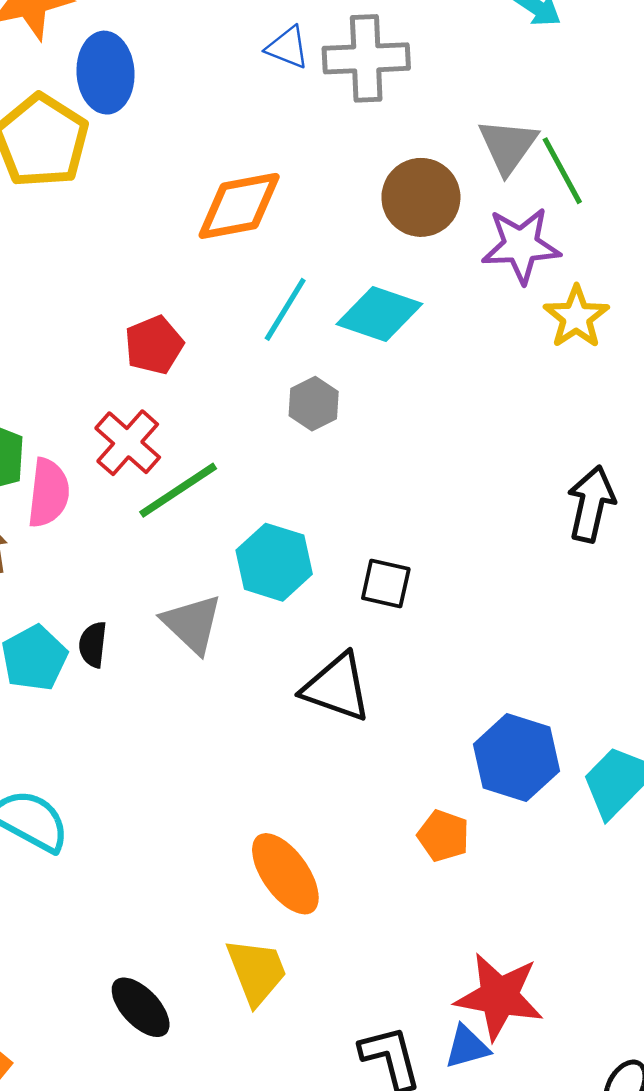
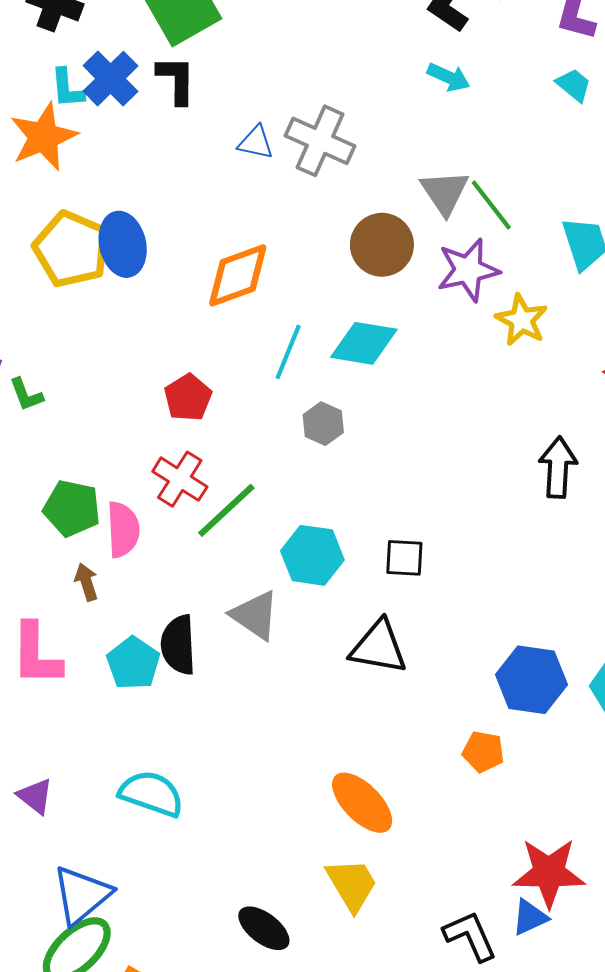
gray cross: (366, 58) -> (320, 141), turned 36
blue ellipse: (106, 73) -> (123, 244), moved
black semicircle: (93, 645) -> (178, 645), size x1.6

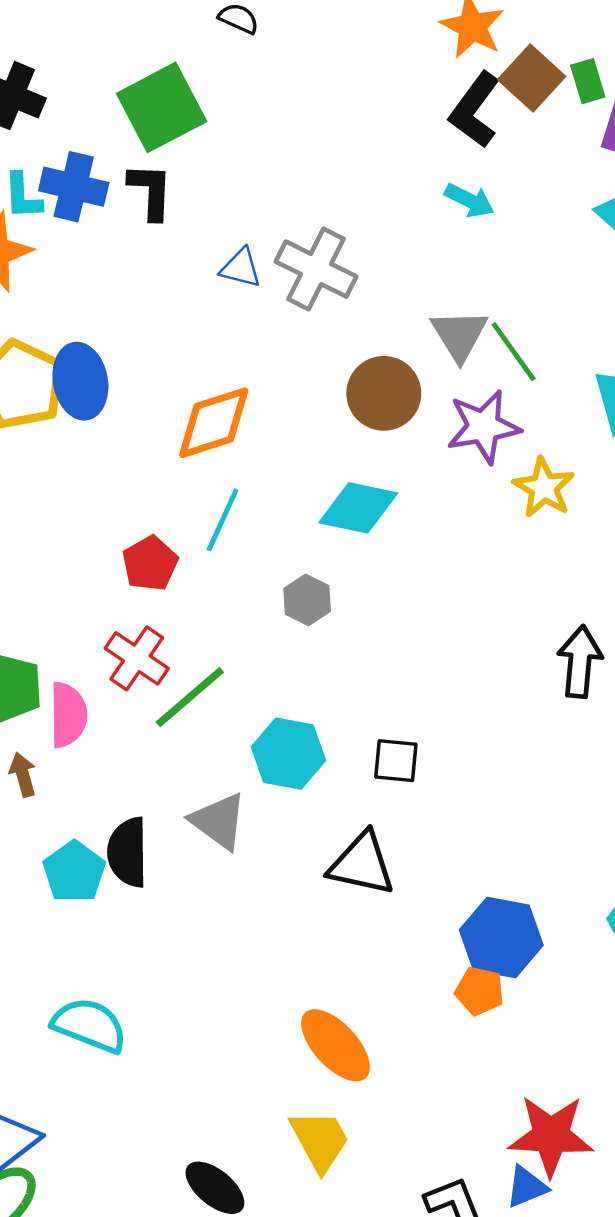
blue cross: (111, 79) -> (74, 187), turned -34
cyan line: (288, 352) -> (223, 520), moved
blue hexagon: (531, 680) -> (501, 938), moved

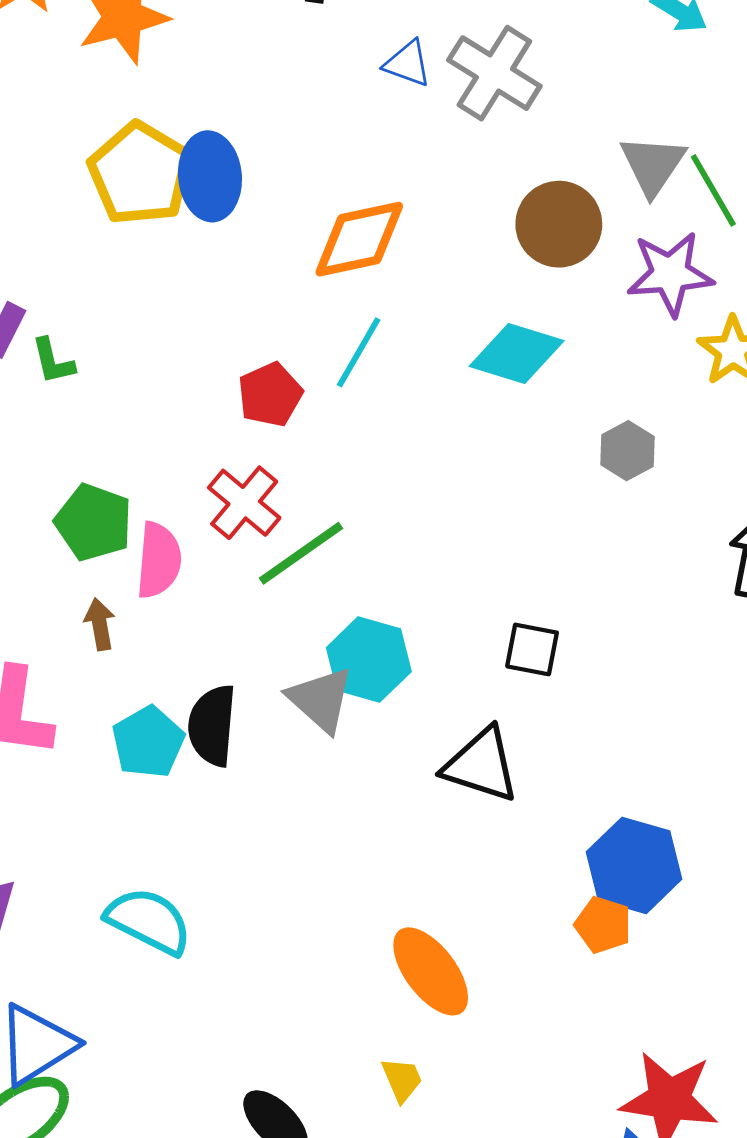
gray hexagon: (307, 600) -> (627, 451), moved
cyan hexagon: (288, 754) -> (369, 660), moved
yellow trapezoid: (320, 1140) -> (402, 1080), size x0.6

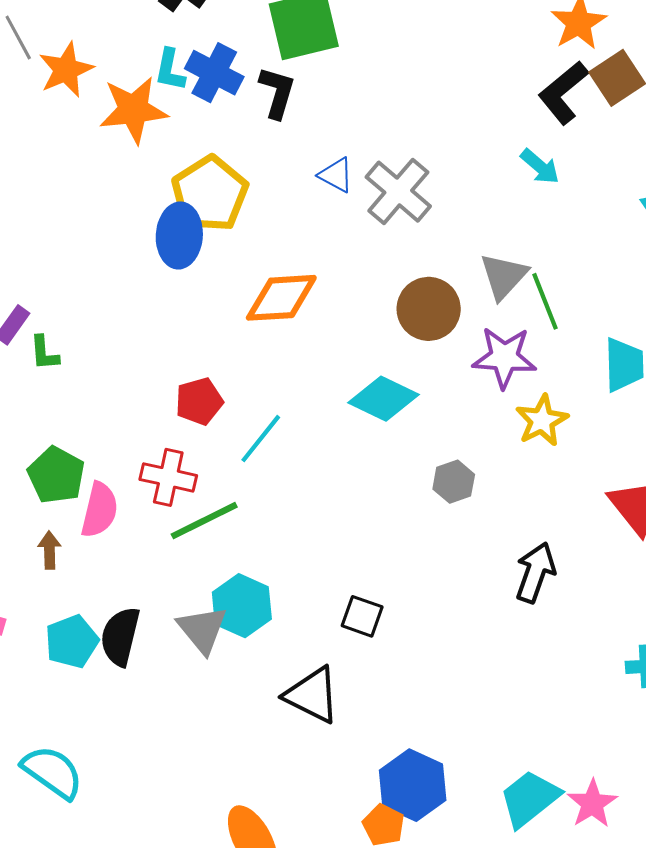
yellow pentagon: (140, 174) -> (210, 194), moved
cyan line: (359, 352) -> (261, 439), moved
red cross: (244, 503) -> (168, 477), turned -36

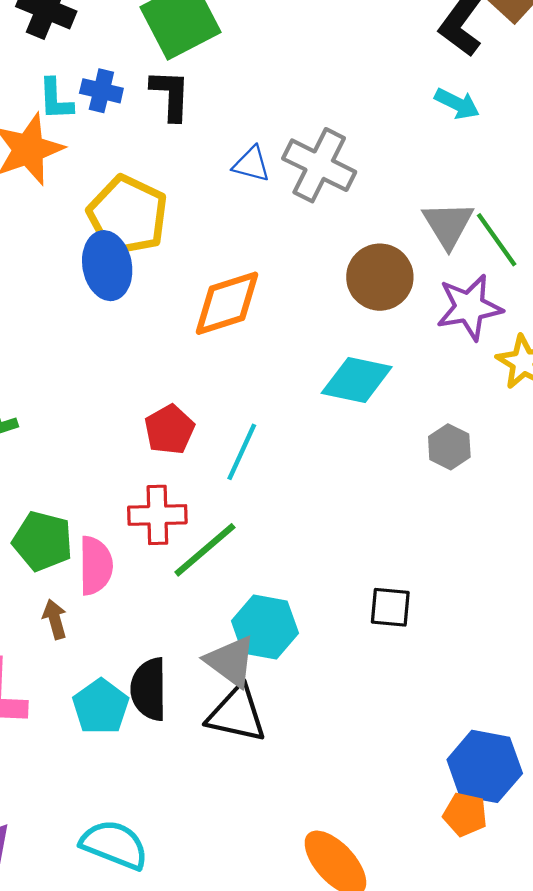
blue cross: (214, 73) -> (101, 91), size x0.7
black triangle: (312, 695) -> (237, 714), moved

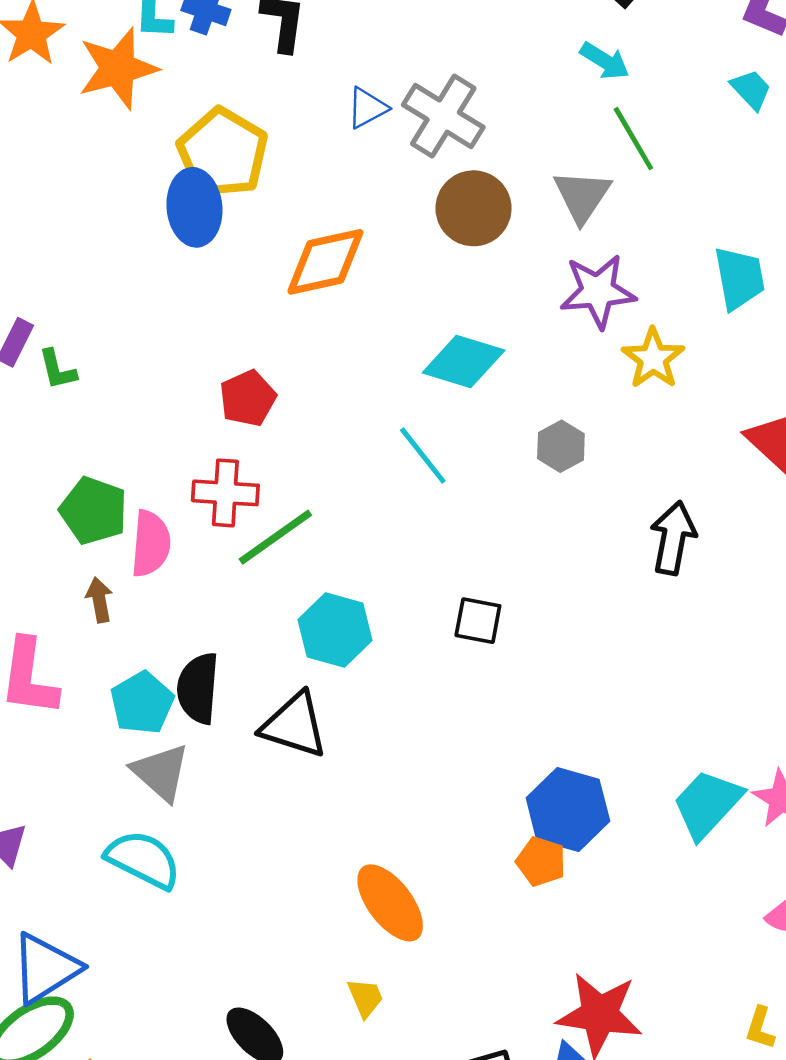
blue triangle: (251, 164) -> (367, 108), turned -48
green line: (497, 240) -> (633, 139), moved
brown circle: (380, 277) -> (474, 208), moved
cyan line: (242, 452) -> (423, 455), moved, turned -68
gray triangle: (231, 661) -> (161, 772), moved

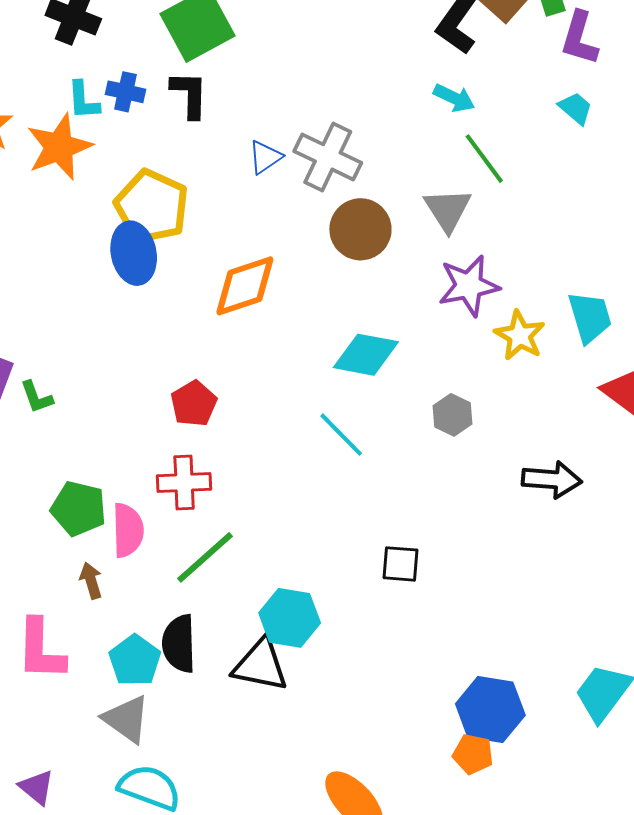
cyan trapezoid: (739, 278) -> (590, 317), moved
green line: (275, 537) -> (205, 557), moved
black arrow: (673, 538) -> (552, 479), turned 90
cyan hexagon: (335, 630) -> (290, 618), moved
gray triangle: (161, 772) -> (126, 719), moved

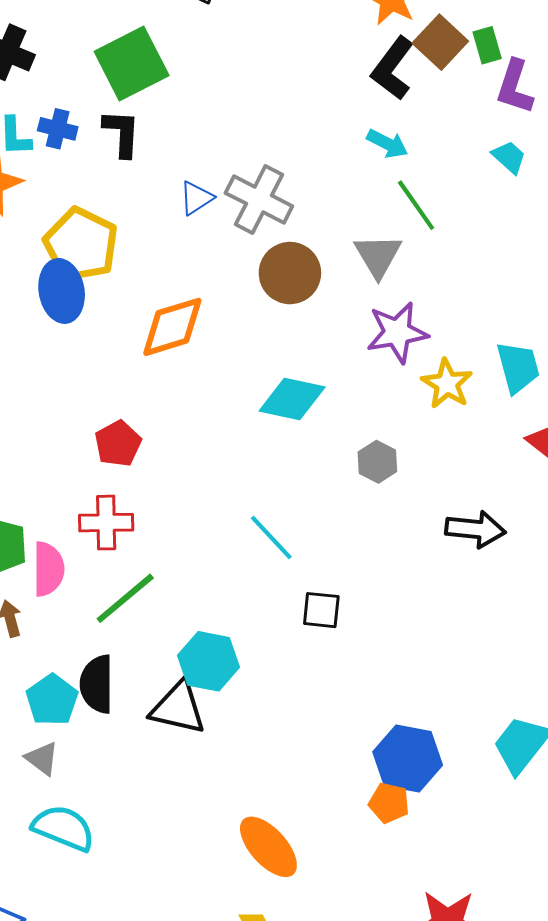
cyan line: (341, 435) -> (271, 538), moved
gray triangle: (126, 719) -> (42, 759), size x0.7

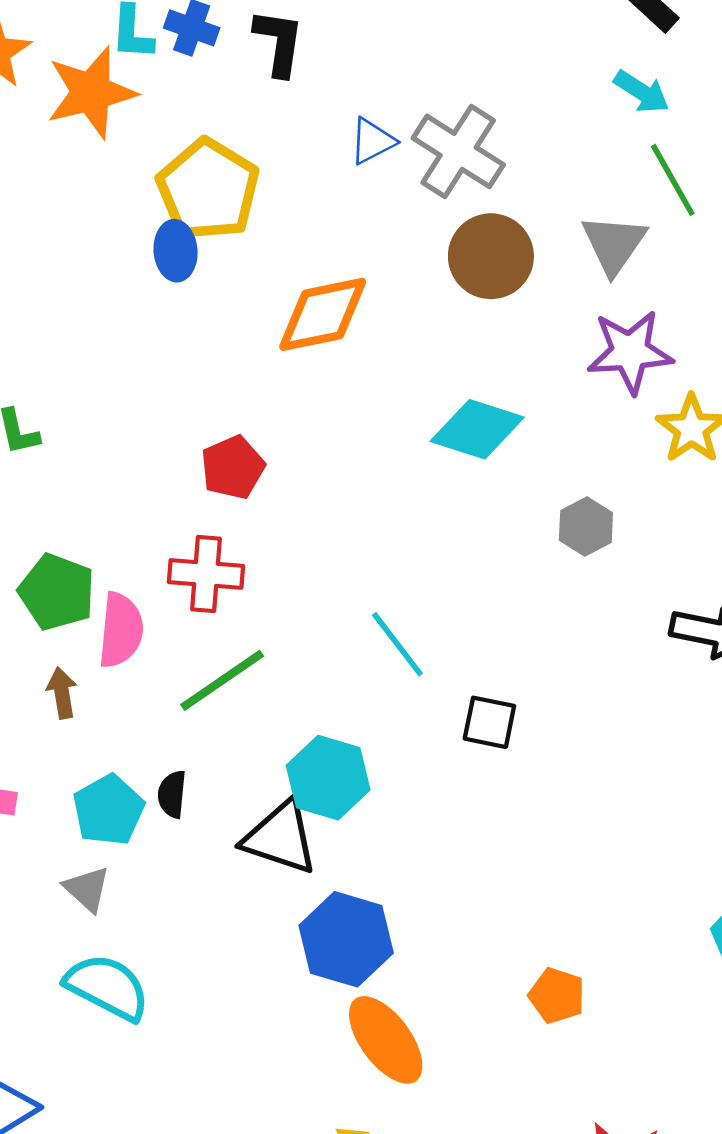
blue ellipse: (62, 291) -> (176, 251), size x0.7
cyan line: (271, 538) -> (397, 644), moved
black semicircle: (97, 684) -> (172, 794), size x0.6
blue hexagon: (408, 758) -> (346, 939), moved

